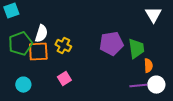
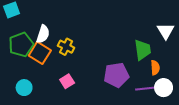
white triangle: (153, 15) -> (166, 31), moved
purple pentagon: (111, 44) -> (116, 75), moved
orange square: (38, 52) -> (40, 53), turned 35

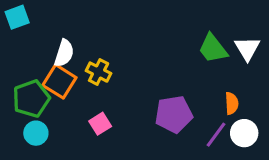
green pentagon: (21, 45) -> (31, 99), moved
green trapezoid: (143, 50) -> (213, 49), moved, turned 150
purple line: (145, 89) -> (216, 135), turned -48

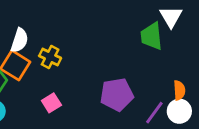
green trapezoid: (213, 49) -> (152, 36), turned 32
white triangle: (247, 49) -> (171, 17), moved
orange semicircle: (232, 103) -> (179, 90), moved

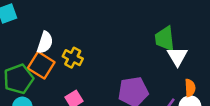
white triangle: (171, 17) -> (177, 56), moved

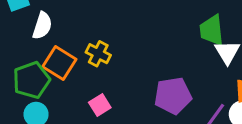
white semicircle: (45, 42) -> (42, 26), moved

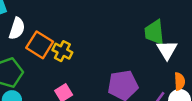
orange square: (59, 63) -> (40, 45), moved

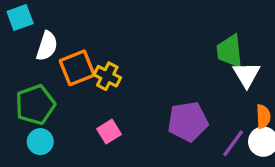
orange square: (40, 45) -> (77, 68), turned 36

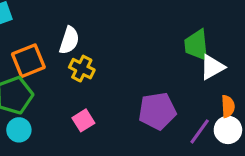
white semicircle: (47, 46) -> (69, 40), moved
orange square: (77, 68) -> (28, 61), moved
white triangle: (246, 75) -> (212, 67), turned 32

